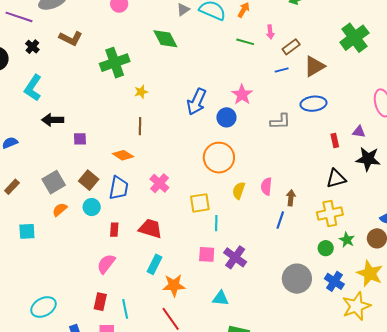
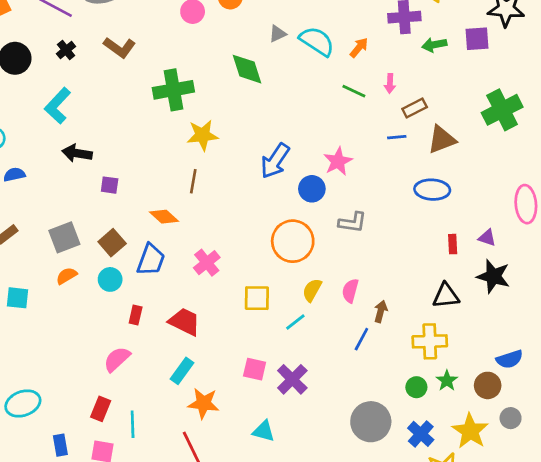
yellow star: (141, 92) -> (202, 135), size x1.6
gray L-shape: (280, 121) -> (353, 222), moved
cyan line: (216, 223) -> (295, 322), moved, turned 42

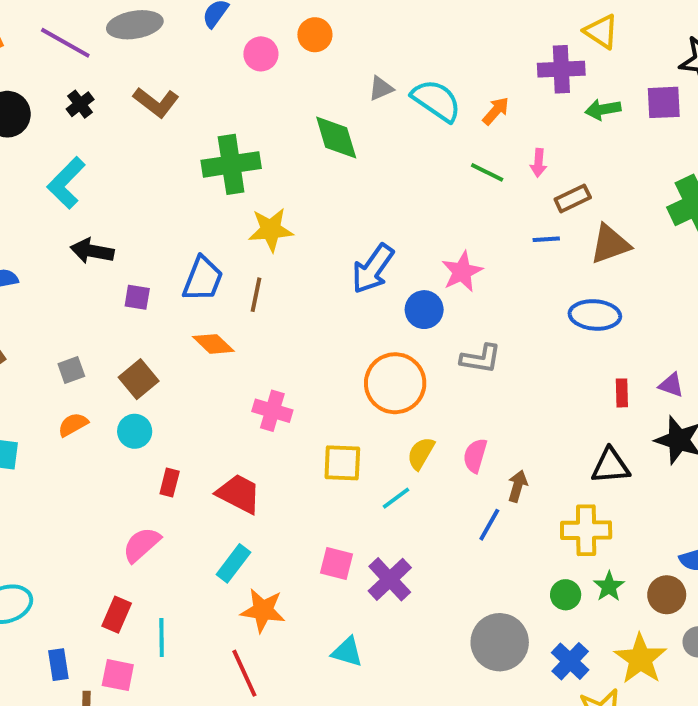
gray square: (64, 237) -> (71, 370), size x0.6
blue trapezoid: (151, 260) -> (203, 279), moved
pink cross: (207, 263) -> (272, 411), turned -36

